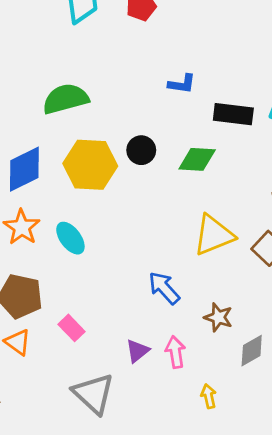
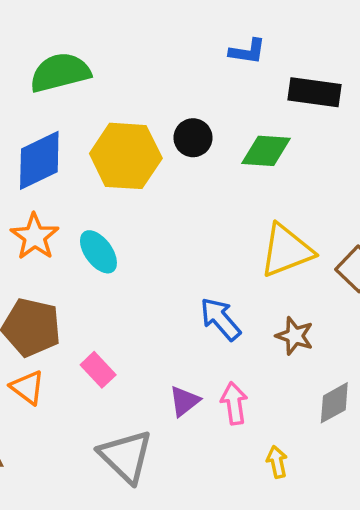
green semicircle: (66, 99) -> (60, 72), moved
brown star: (218, 317) -> (295, 336), moved

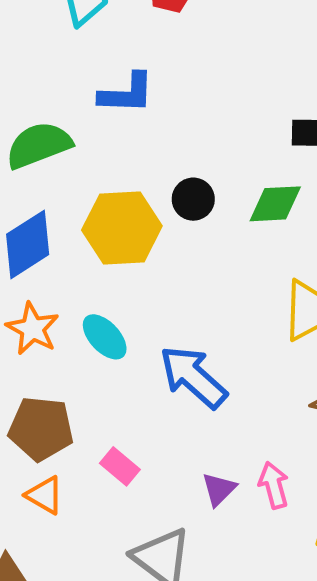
blue L-shape: (247, 51) -> (126, 93), moved, size x1.4
blue arrow: (220, 319) -> (193, 377), moved, size x1.4

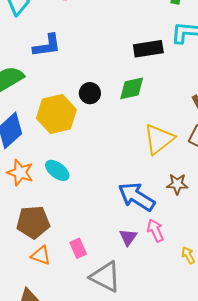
blue arrow: (193, 377) -> (137, 197), moved
pink rectangle: (120, 466) -> (78, 248), moved, turned 36

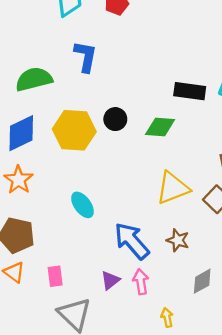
blue L-shape: (47, 46) -> (85, 56), turned -88
cyan ellipse: (57, 170) -> (82, 205), moved

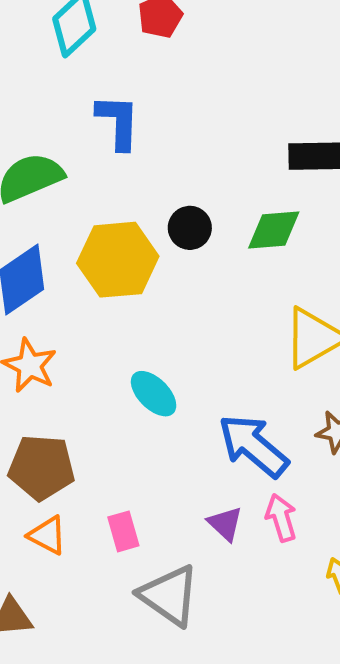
purple triangle: (110, 280) -> (225, 524), turned -30

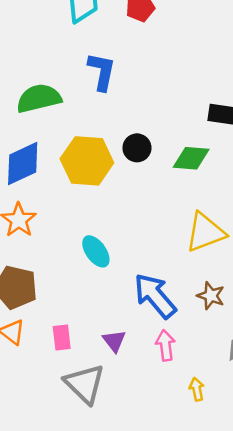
purple triangle: (225, 524) -> (114, 341), moved

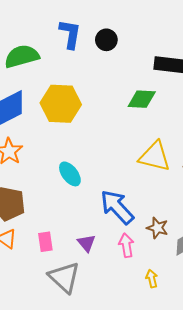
black circle: (137, 148) -> (106, 40), moved
yellow triangle: (205, 232) -> (155, 156), turned 36
brown star: (211, 296) -> (157, 228), moved

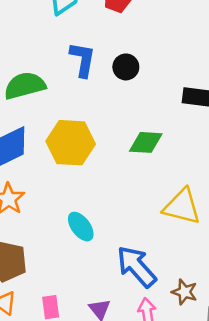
green diamond: (142, 99) -> (146, 142), moved

